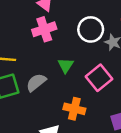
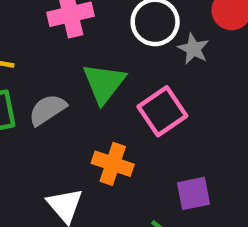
green triangle: (66, 65) -> (104, 83), size x1.5

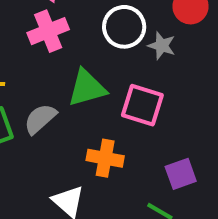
green triangle: (104, 83) -> (87, 88), turned 45
pink square: (162, 111) -> (142, 105), turned -30

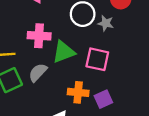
pink cross: (48, 31) -> (39, 36), moved, turned 30
purple square: (181, 174) -> (103, 99), moved

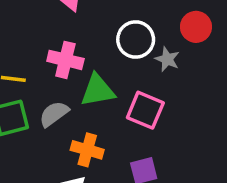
orange cross: (78, 92) -> (87, 150), moved

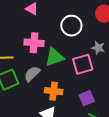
gray star: (167, 59) -> (98, 48), moved
pink square: (145, 110) -> (83, 64), turned -30

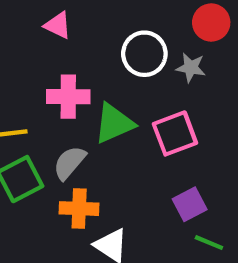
gray star: (98, 48) -> (191, 68), moved
orange cross: (54, 91) -> (79, 209), moved

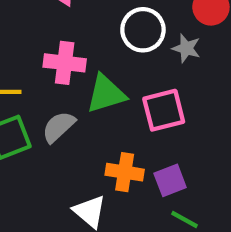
orange cross: (79, 209) -> (125, 172), moved

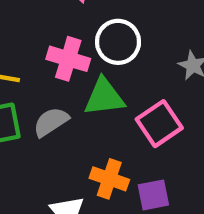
white circle: (143, 30) -> (118, 42), moved
pink square: (164, 110) -> (159, 124), turned -30

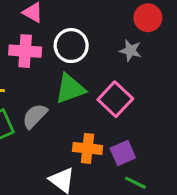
pink cross: (68, 59) -> (25, 51), moved

